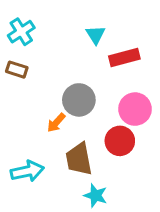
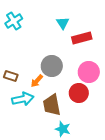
brown rectangle: (17, 70) -> (11, 76), moved
cyan arrow: (27, 171) -> (23, 99), moved

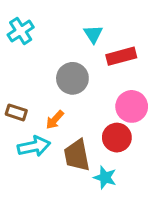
gray circle: (52, 66) -> (72, 78), moved
cyan star: (63, 129) -> (105, 177), moved

